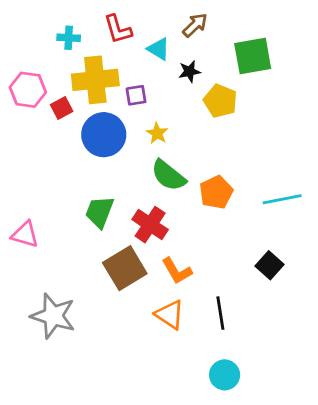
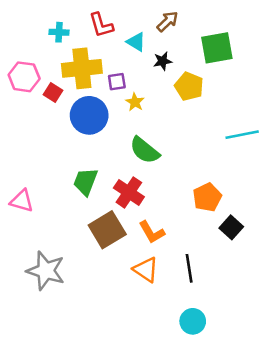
red square: (62, 108) -> (53, 92), turned -30
yellow star: (157, 133) -> (135, 102), moved
orange pentagon: (216, 192) -> (207, 197), moved
cyan line: (282, 199) -> (242, 135), moved

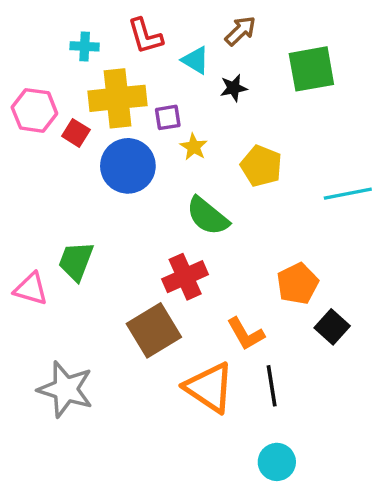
yellow pentagon: (189, 86) -> (261, 166), moved
green trapezoid: (86, 182) -> (76, 261), moved
red cross: (129, 192) -> (185, 277), turned 32
orange L-shape: (152, 232) -> (246, 334), moved
orange triangle: (146, 270) -> (209, 388), size x1.4

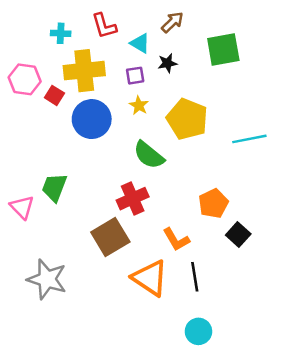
purple square: (168, 117) -> (135, 76), moved
yellow pentagon: (261, 166) -> (187, 119), size x1.4
pink triangle: (31, 289) -> (22, 207), turned 30

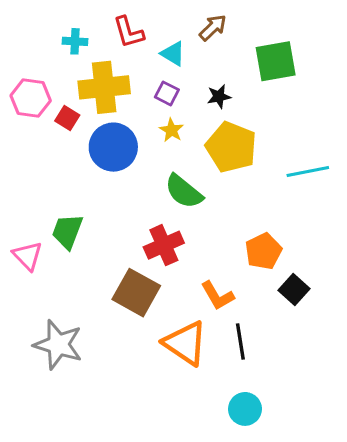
black star: (167, 63) -> (219, 96), moved
purple square: (135, 76) -> (167, 93), turned 36
brown square: (110, 237) -> (136, 293), turned -30

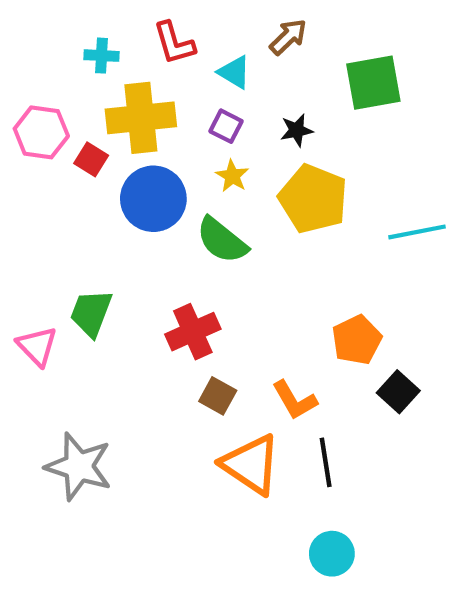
green semicircle: (184, 191) -> (222, 240), moved
red cross: (164, 245) -> (193, 332), moved
brown square: (136, 293) -> (218, 396), moved, size x0.6

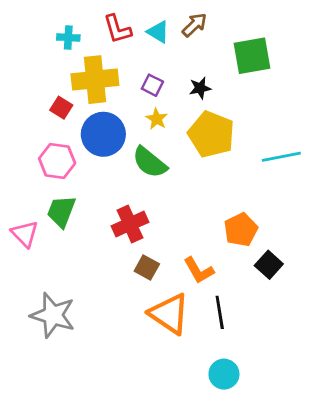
cyan triangle: (234, 72) -> (158, 32), moved
pink hexagon: (41, 132) -> (57, 161), moved

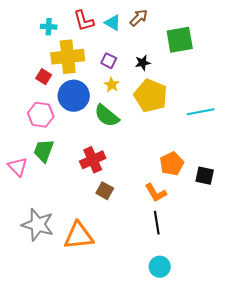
black square: (269, 265) -> (205, 176), moved, turned -30
orange L-shape: (199, 270) -> (156, 193), moved
orange triangle: (169, 314) -> (79, 236), moved, turned -40

